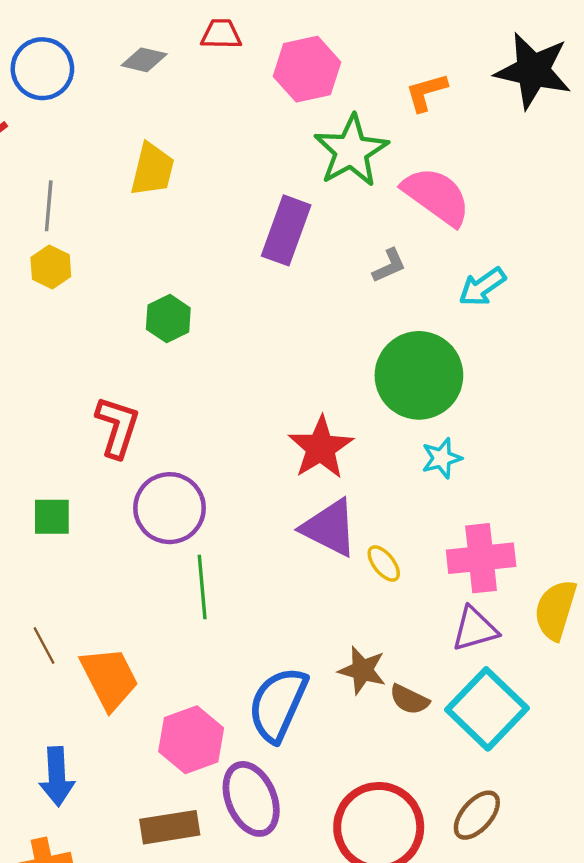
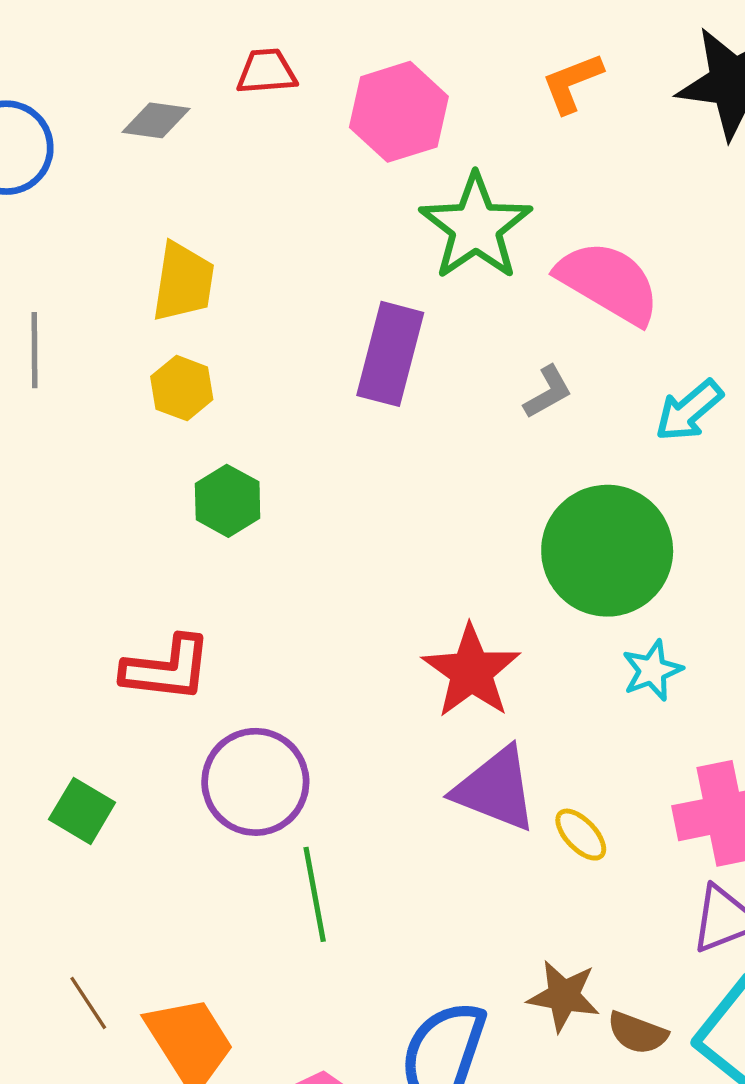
orange L-shape: (426, 92) -> (572, 83), moved
yellow hexagon: (51, 267) -> (182, 388), moved
red L-shape: (117, 427) -> (167, 669), turned 84
green square: (52, 517) -> (82, 811), turned 36

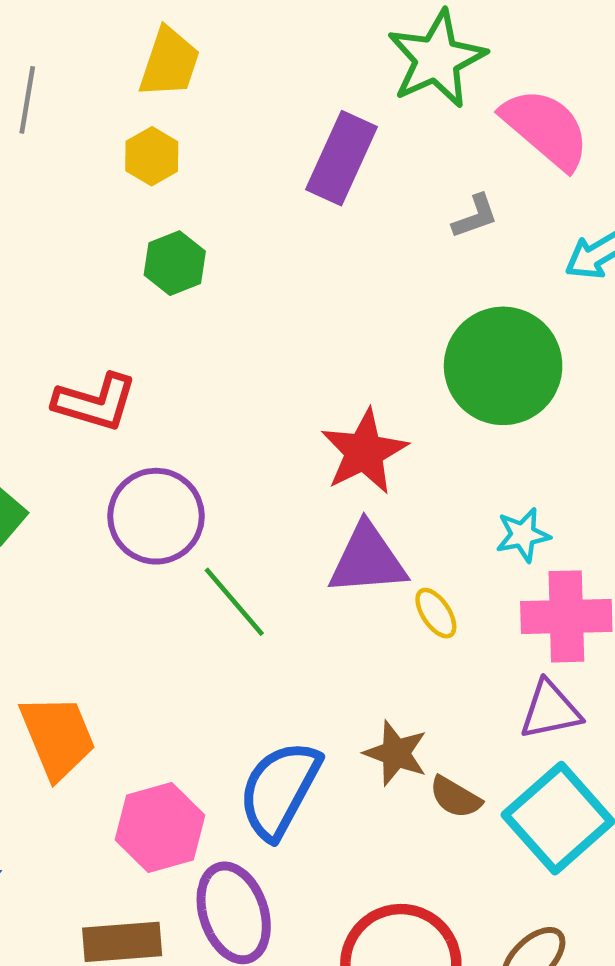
cyan star: (652, 670) -> (523, 535), moved
purple triangle: (495, 789) -> (367, 560), turned -36
green line: (315, 894) -> (234, 602), moved, turned -40

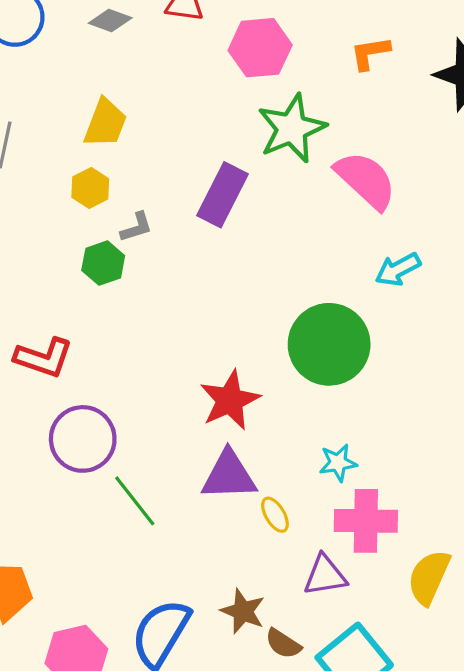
gray L-shape: (475, 216) -> (136, 227), moved
purple triangle: (550, 710) -> (325, 575), moved

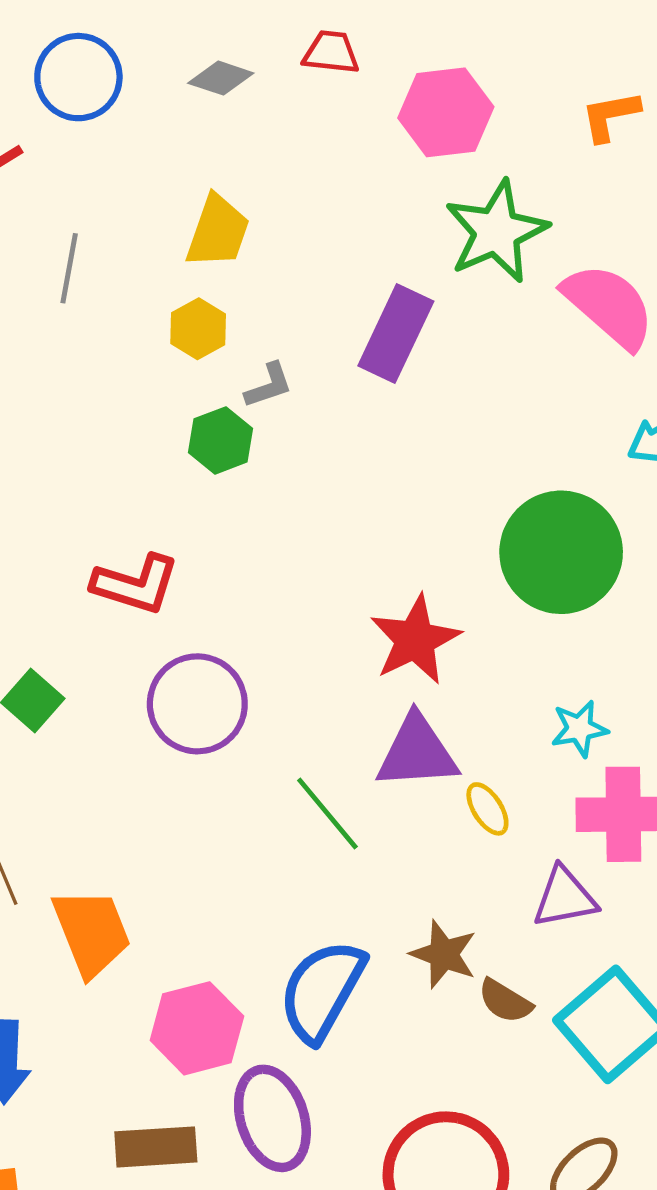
green line: (135, 501) -> (327, 814), moved

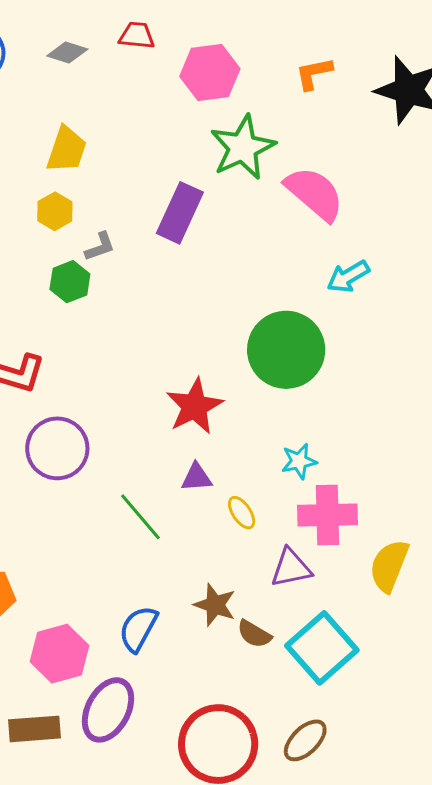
purple triangle: (417, 752) -> (197, 477), size x0.6
blue semicircle: (322, 991) -> (138, 629), size x0.7
purple ellipse: (272, 1118) -> (108, 710), turned 46

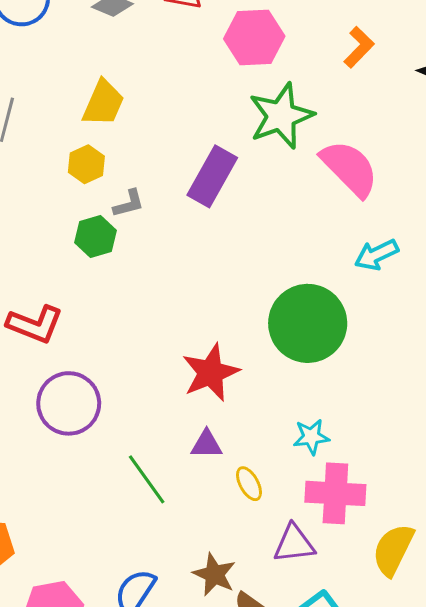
orange L-shape: (314, 73) -> (359, 47), turned 141

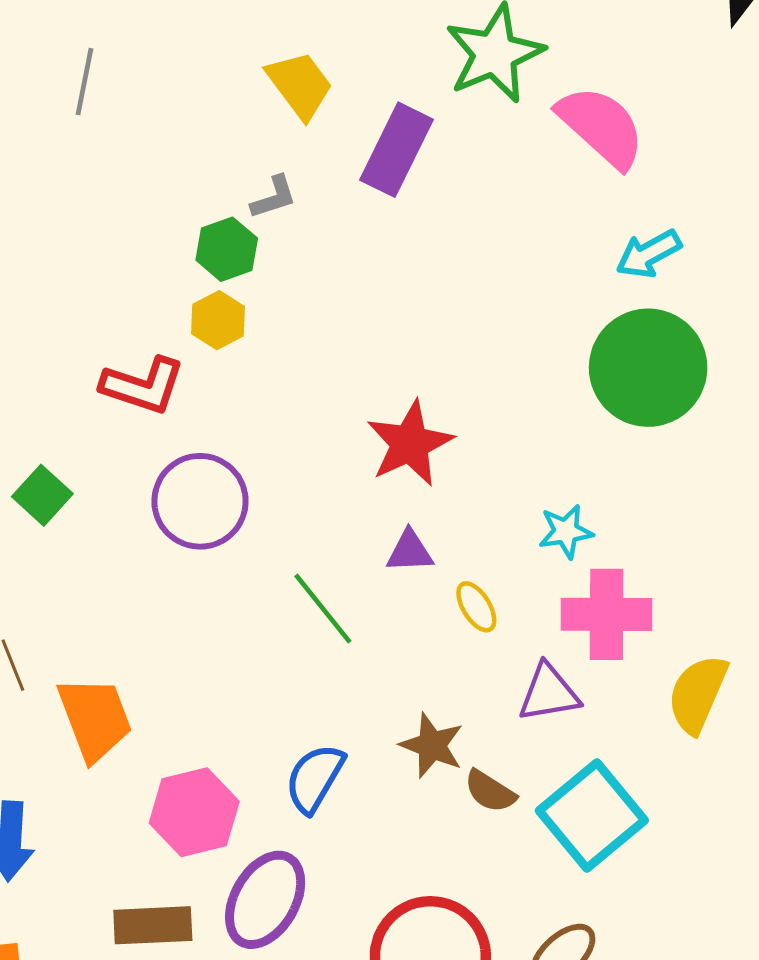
yellow trapezoid: (103, 103) -> (300, 85), moved, turned -57
yellow hexagon: (86, 164) -> (218, 320), moved
green circle: (308, 323) -> (648, 368), moved

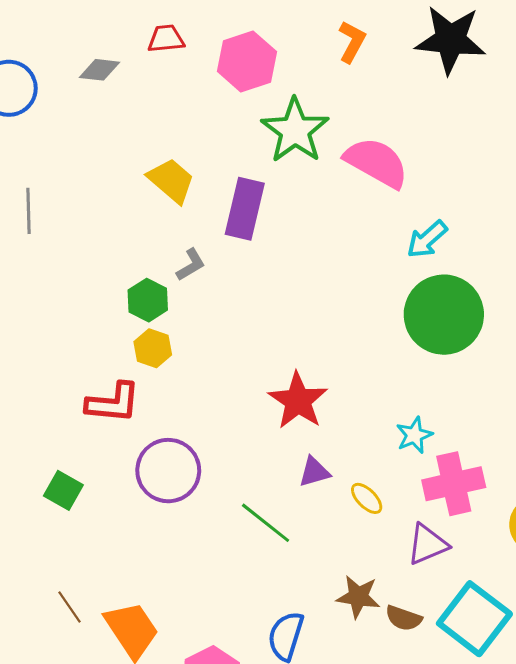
gray L-shape: (274, 197) -> (191, 265), moved

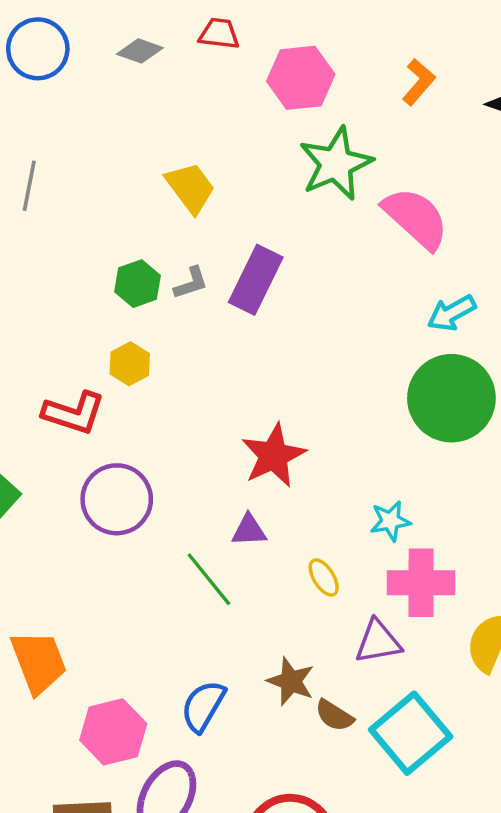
purple rectangle: (245, 209) -> (256, 280), moved
green hexagon: (148, 300) -> (137, 284), moved
purple triangle: (314, 472) -> (249, 530), moved

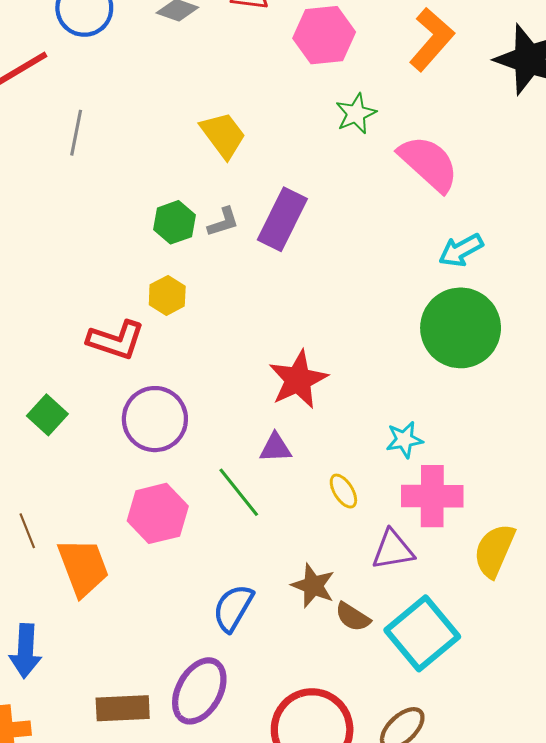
orange L-shape: (419, 82) -> (432, 39), size x1.5
green star: (336, 164) -> (356, 114), size x0.6
pink hexagon: (113, 732) -> (158, 513), moved

